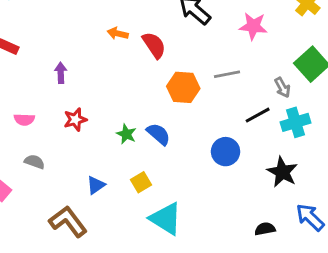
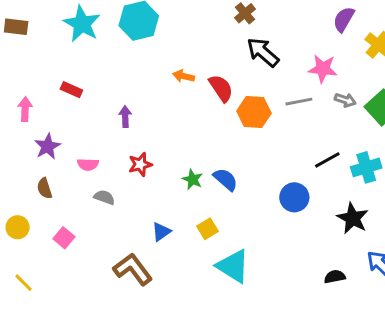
gray line: (227, 74) -> (299, 102), moved
orange hexagon: (183, 87) -> (254, 112), moved
gray arrow: (282, 87) -> (345, 100), moved, turned -42
gray semicircle: (35, 162) -> (104, 197), moved

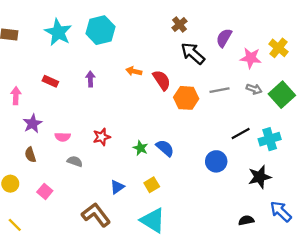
purple semicircle: (344, 19) -> (224, 38), moved
pink star: (323, 69) -> (251, 58), moved
purple arrow: (125, 117) -> (90, 79), moved
black star: (353, 218) -> (260, 177), turned 30
cyan triangle: (233, 266) -> (153, 220), moved

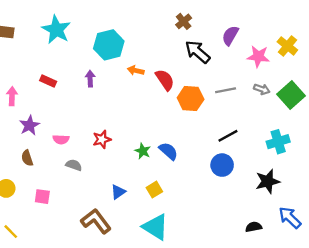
cyan hexagon: (100, 30) -> (109, 45), moved
black line: (241, 134) -> (228, 136), moved
pink square: (45, 191) -> (42, 197), turned -32

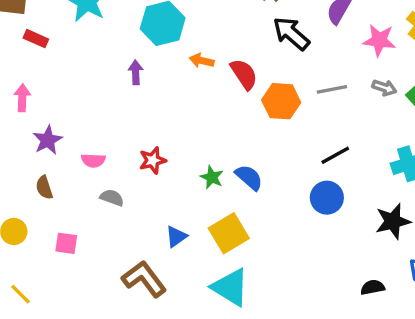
red rectangle: (48, 81) -> (36, 39), moved
yellow square: (154, 190) -> (229, 233), size x1.6

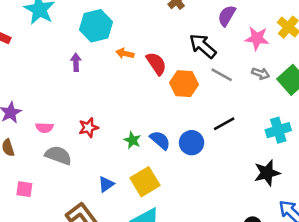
black arrow: (291, 33) -> (203, 46), moved
gray line: (332, 89) -> (222, 75), turned 40
gray semicircle: (112, 198) -> (58, 155), size x1.5
blue circle: (327, 198) -> (192, 143), moved

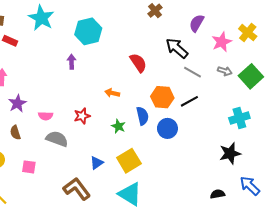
pink star: (257, 38) -> (222, 42), turned -30
orange arrow: (125, 53) -> (112, 93), moved
orange hexagon: (184, 84) -> (162, 97), moved
black line: (224, 124) -> (189, 101), moved
blue semicircle: (160, 140) -> (142, 116), moved, turned 36

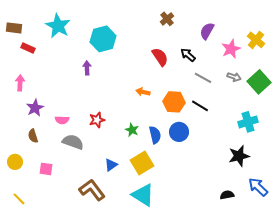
black arrow: (177, 48) -> (188, 55), size x0.7
red semicircle: (138, 63) -> (160, 57), moved
orange arrow: (112, 93) -> (143, 92), moved
black line: (189, 101) -> (200, 106), turned 60
blue semicircle: (142, 116) -> (155, 135), moved

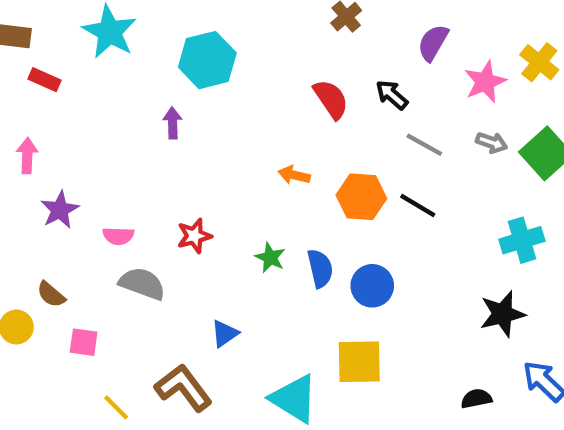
blue circle: (179, 132) -> (372, 286), moved
brown semicircle: (33, 136) -> (51, 294), moved, turned -32
yellow square: (142, 163) -> (359, 362), moved, turned 30
yellow line: (19, 199) -> (116, 407), moved

